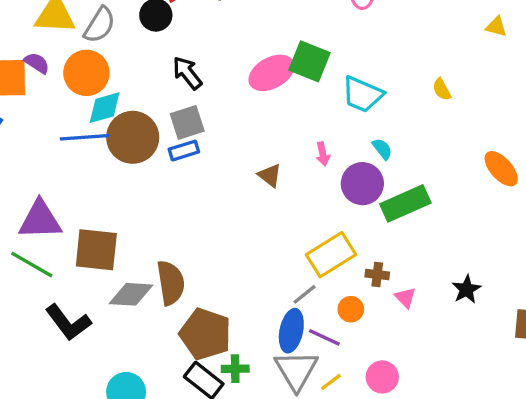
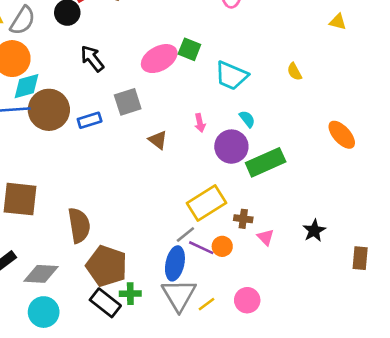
green square: (310, 61) -> (189, 49), size x0.7
gray square: (187, 122) -> (128, 102), moved
gray diamond: (131, 294) -> (41, 274), moved
purple line: (324, 337) -> (201, 248), moved

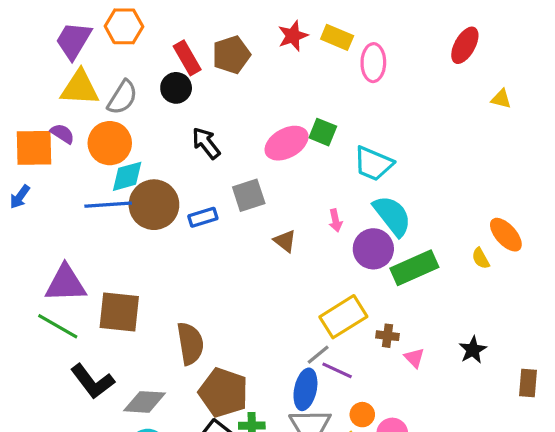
yellow semicircle: (294, 72) -> (481, 258), moved
cyan semicircle: (247, 119) -> (392, 216), size x2.0
orange circle: (222, 246) -> (362, 415), moved

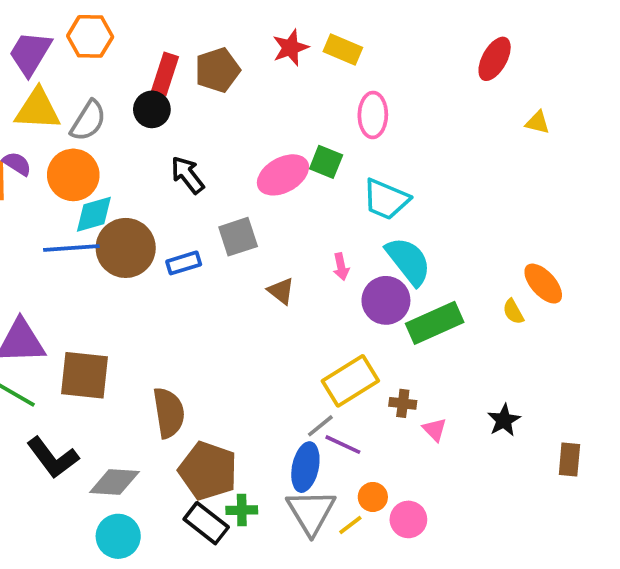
red rectangle: (187, 58) -> (165, 74), turned 48
pink ellipse: (373, 63) -> (373, 115), moved

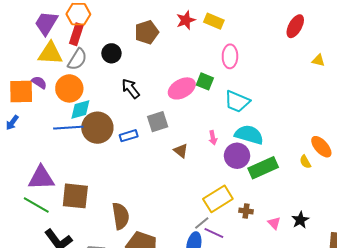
red rectangle: (165, 74) -> (76, 34), moved
cyan semicircle: (408, 261) -> (249, 135), turned -36
pink triangle: (435, 430) -> (274, 223), moved

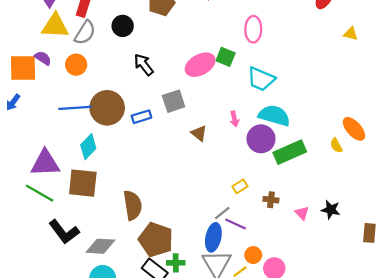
orange circle: (69, 88) -> (76, 65), size x0.7
cyan diamond: (80, 110) -> (88, 147), moved, turned -30
yellow rectangle: (218, 199) -> (240, 186), size x0.5
black star: (300, 220) -> (331, 210), turned -30

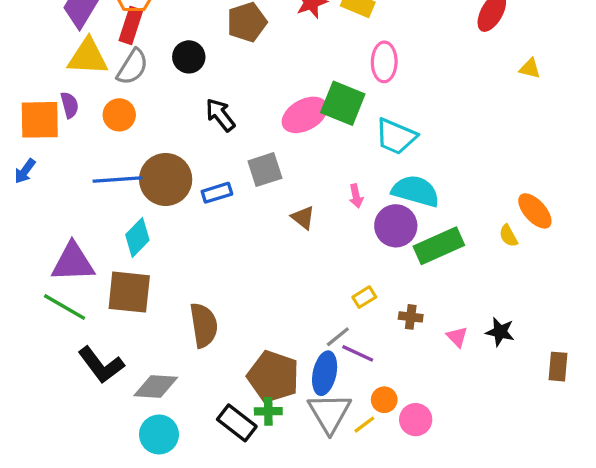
green square: (226, 57) -> (343, 103), size x1.5
purple semicircle: (43, 58) -> (70, 105), turned 42
brown pentagon: (156, 240) -> (273, 377), moved

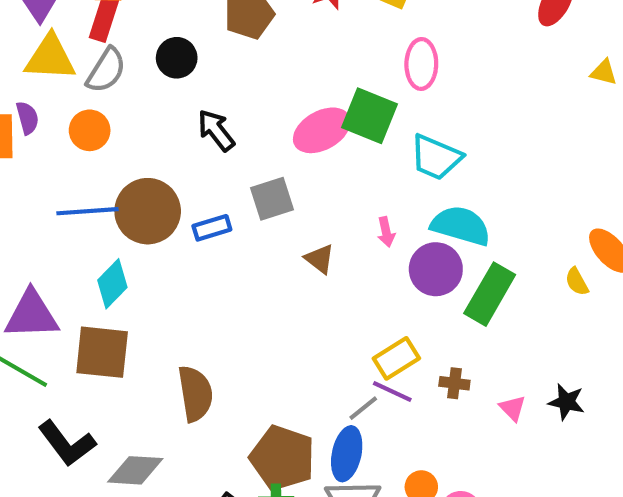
green rectangle: (439, 246) -> (490, 294), turned -36
yellow rectangle: (364, 297) -> (396, 358), size x1.5
purple line: (358, 353) -> (392, 392), moved

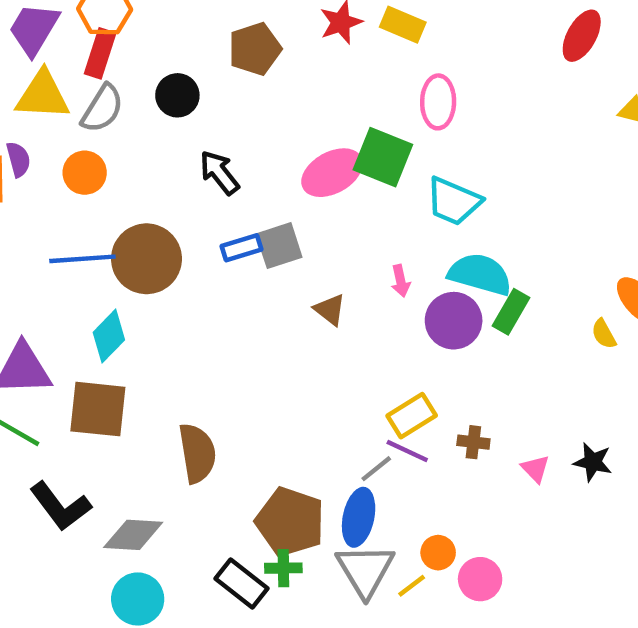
blue rectangle: (212, 228) -> (241, 248), moved
green rectangle: (490, 294) -> (511, 312), moved, size x0.7

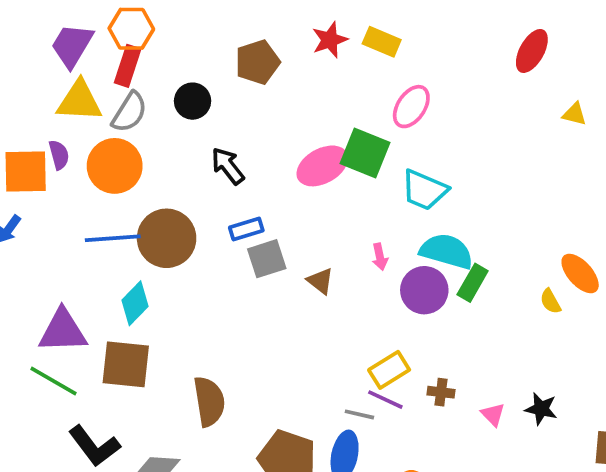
pink ellipse: (438, 102) -> (411, 107), turned 33
orange circle: (85, 173) -> (115, 166), size x1.5
gray square: (279, 246) -> (267, 259), moved
gray line: (376, 469) -> (359, 414), turned 52

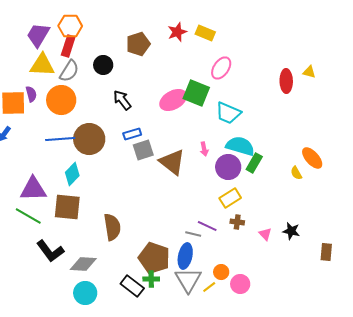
red ellipse: (532, 51) -> (286, 81), moved, turned -30
brown triangle: (320, 281) -> (172, 162), size x1.8
yellow rectangle: (389, 370) -> (230, 198), moved

